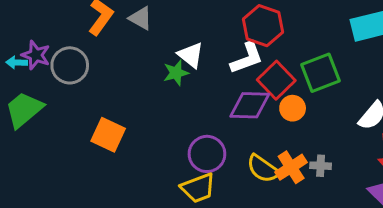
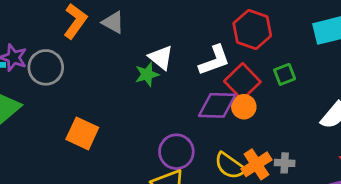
red hexagon: (263, 26) -> (252, 29), moved
green square: (321, 73) -> (285, 74), size x0.6
orange circle: (293, 108) -> (244, 107), moved

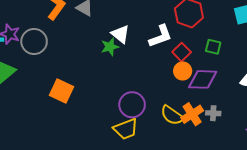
green square: (285, 74) -> (213, 47), turned 35
red square: (242, 81) -> (182, 52), size x0.7
purple diamond: (217, 105) -> (203, 79), moved

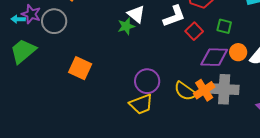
orange circle: (183, 71) -> (238, 52), moved
gray cross: (213, 113) -> (224, 89), size x2.0

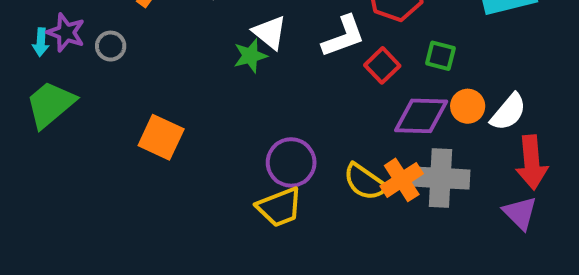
cyan arrow: (18, 19) -> (41, 42), turned -88
gray circle: (54, 21) -> (111, 46), size x0.6

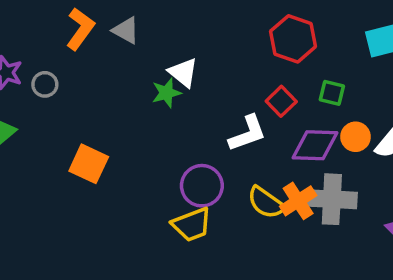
white L-shape: (343, 36) -> (247, 133), moved

